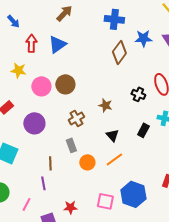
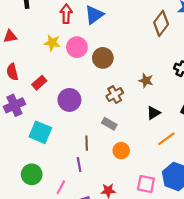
pink circle: (41, 86) -> (77, 47), moved
black triangle: (112, 135) -> (153, 113), turned 40
gray rectangle: (71, 145) -> (109, 124), turned -40
orange line: (114, 159) -> (166, 139), moved
orange circle: (87, 162) -> (121, 151), moved

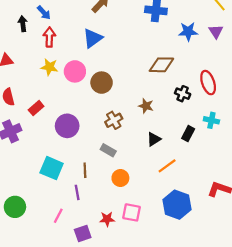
red arrow: (66, 14) -> (49, 37), moved
brown diamond: (161, 23) -> (161, 65), moved, turned 55
cyan square: (40, 132) -> (52, 168), moved
green circle: (32, 174) -> (15, 207), moved
pink square: (146, 184) -> (132, 212), moved

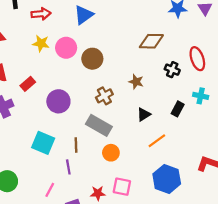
red arrow: (49, 37) -> (41, 14), turned 84
gray rectangle: (108, 150) -> (99, 125), size x1.6

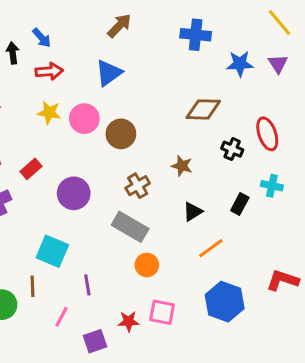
brown line: (76, 145) -> (32, 286), moved

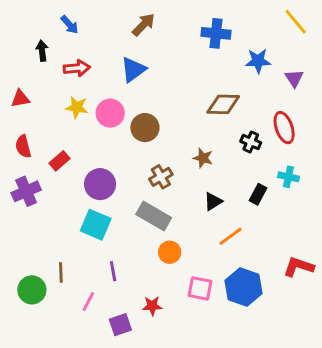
blue arrow: (42, 38) -> (70, 25), moved
purple triangle: (278, 64) -> (294, 78), moved
cyan square: (52, 251) -> (96, 225), moved
pink square: (162, 312) -> (200, 288), moved

